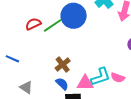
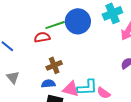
red semicircle: (33, 24) -> (42, 37), moved
blue semicircle: (62, 84) -> (48, 84), turned -64

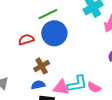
blue circle: (78, 21) -> (54, 33), moved
green line: (55, 25) -> (48, 14), moved

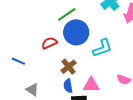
cyan L-shape: (77, 84) -> (102, 48), moved
blue semicircle: (38, 85) -> (68, 86), turned -80

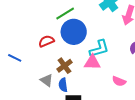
pink triangle: (91, 85) -> (92, 62), moved
gray triangle: (32, 90) -> (47, 80), moved

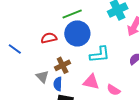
pink triangle: (92, 62) -> (91, 82), moved

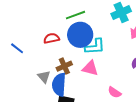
cyan L-shape: (100, 55) -> (95, 47), moved
pink triangle: (91, 82) -> (90, 68), moved
blue semicircle: (58, 84) -> (59, 85), size x1.6

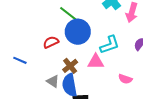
green line: (76, 15) -> (68, 14), turned 72
cyan L-shape: (95, 47) -> (110, 45), moved

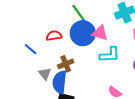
blue line: (20, 60) -> (31, 49), moved
pink triangle: (96, 62) -> (100, 33), moved

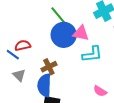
red semicircle: (54, 36) -> (23, 45), moved
gray triangle: (45, 74) -> (19, 75), moved

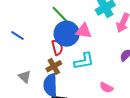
red semicircle: (23, 45) -> (57, 47), moved, turned 91
cyan L-shape: (92, 54) -> (84, 61), moved
blue line: (13, 55) -> (18, 35), moved

